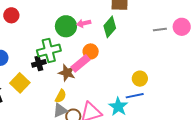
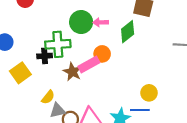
yellow semicircle: (61, 96) -> (48, 97), moved

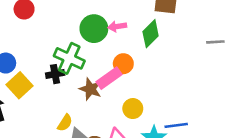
green cross: (58, 44) -> (69, 58), turned 35
yellow square: (20, 73) -> (20, 85), moved
yellow circle: (149, 93) -> (133, 109), moved

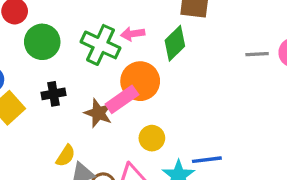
green circle: (94, 29) -> (42, 42), moved
green cross: (69, 58) -> (100, 45), moved
orange circle: (123, 64) -> (140, 81), size x1.5

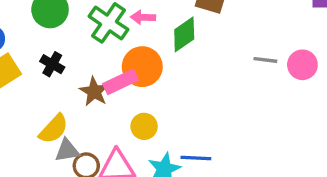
black cross: (53, 94) -> (52, 64), turned 30
yellow semicircle: (66, 156) -> (54, 129), size x1.4

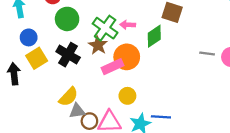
black cross: (52, 64) -> (68, 55), size x1.5
brown star: (94, 92) -> (98, 45), moved

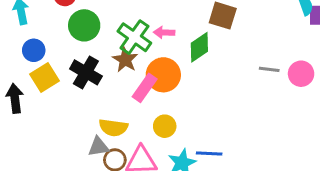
pink rectangle: (112, 67) -> (145, 88), turned -30
yellow semicircle: (68, 97) -> (113, 128), moved, turned 55

